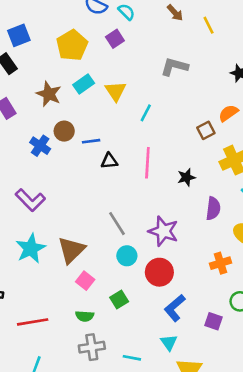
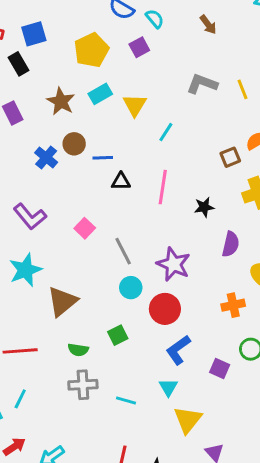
yellow line: (209, 25) -> (242, 89), moved
brown triangle: (71, 250) -> (62, 302), moved
pink square: (85, 281) -> (85, 228), moved

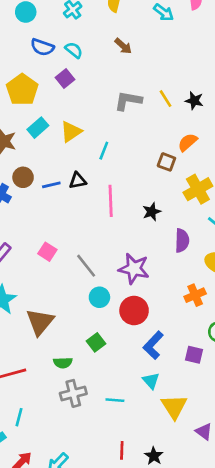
yellow triangle: (135, 105) -> (71, 132), turned 35
brown square: (230, 157) -> (166, 162), turned -36
black triangle: (121, 181) -> (78, 181), moved

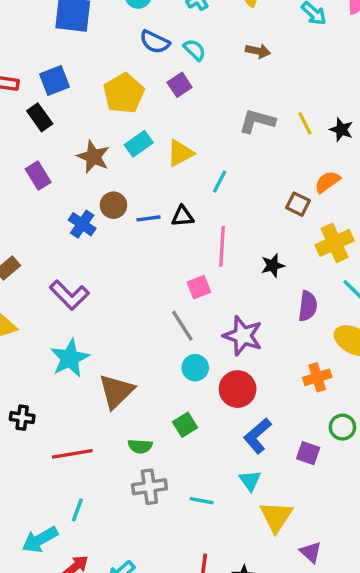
brown arrow: (123, 46) -> (258, 51), turned -36
pink square: (47, 252) -> (199, 287), moved, turned 30

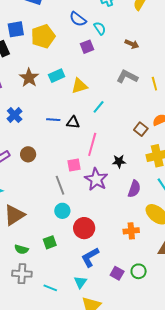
brown arrow: (258, 51) -> (132, 44), moved
yellow pentagon: (124, 93) -> (43, 36), moved
brown circle: (113, 205) -> (28, 154), moved
purple star: (243, 336) -> (96, 179), moved
green circle: (342, 427) -> (139, 271), moved

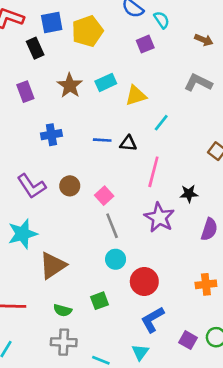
blue cross: (15, 115) -> (51, 135), turned 35
pink square: (74, 165) -> (104, 196), moved, turned -32

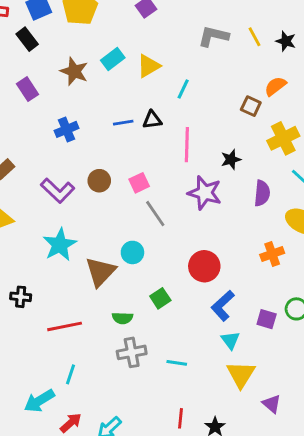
pink square: (104, 196) -> (139, 183), turned 30
cyan circle: (116, 259) -> (132, 252), moved
cyan triangle: (140, 352) -> (230, 340), moved

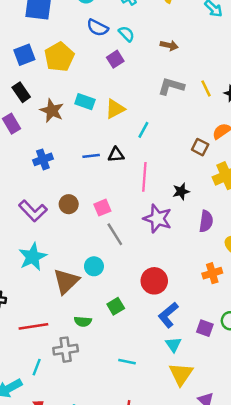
black rectangle: (27, 39) -> (21, 92), moved
cyan rectangle: (113, 59) -> (85, 102), turned 54
gray cross: (132, 352) -> (66, 350), moved

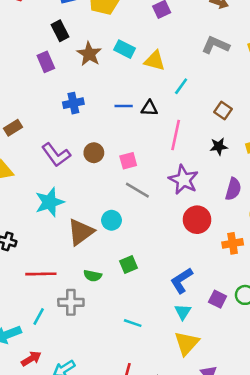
yellow triangle: (115, 109) -> (155, 61), turned 35
brown square: (200, 147) -> (223, 110), moved
black star: (181, 191) -> (219, 146), moved
gray line: (115, 234) -> (137, 190), turned -35
red circle: (154, 281) -> (197, 220), moved

